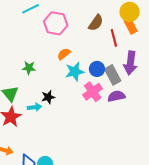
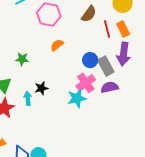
orange rectangle: (131, 26) -> (123, 29), moved
cyan star: (75, 72) -> (77, 98), moved
cyan arrow: (35, 107) -> (28, 98), turned -88

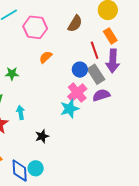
red line: (107, 29) -> (95, 50), moved
black star: (41, 88) -> (42, 136), moved

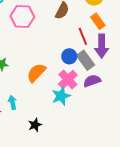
orange semicircle: (46, 57) -> (36, 73), moved, size x1.5

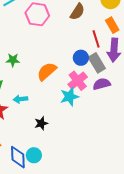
cyan arrow: (12, 102) -> (20, 99), turned -88

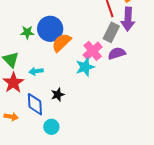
blue circle: (81, 58) -> (50, 29), moved, size x1.6
gray rectangle: (97, 63) -> (111, 32), turned 60
blue diamond: (18, 157) -> (35, 104), moved

